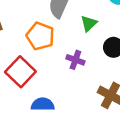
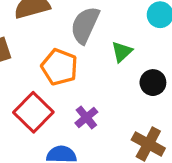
purple cross: (75, 60) -> (86, 117), moved, turned 30

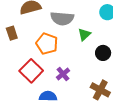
gray semicircle: (85, 25) -> (62, 18), turned -110

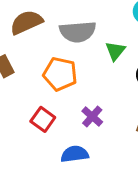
red square: (31, 71) -> (43, 119), size x0.7

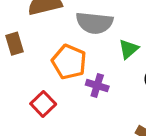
purple cross: (92, 116) -> (97, 86), moved, turned -35

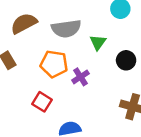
purple cross: (97, 86) -> (80, 77), turned -36

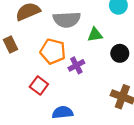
green triangle: (98, 42) -> (95, 35), turned 42

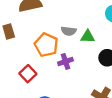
gray semicircle: (67, 20) -> (69, 31), moved, size x0.6

